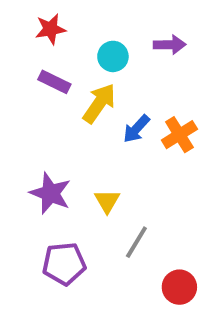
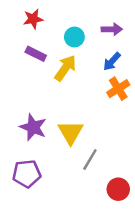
blue arrow: (136, 129) -> (112, 62), moved
yellow triangle: (107, 201) -> (71, 132), size x1.5
purple pentagon: (64, 264) -> (27, 174), moved

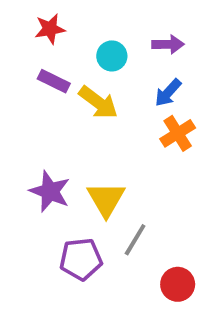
yellow arrow: (65, 68) -> (98, 102), turned 92
purple pentagon: (27, 174) -> (81, 259), moved

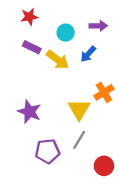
blue arrow: (168, 93) -> (88, 54), moved
orange cross: (178, 133) -> (104, 92), moved
yellow triangle: (106, 199) -> (79, 109), moved

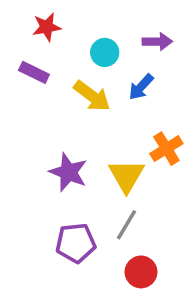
purple rectangle: (32, 47) -> (34, 72), moved
purple star: (29, 112) -> (68, 172), moved
red circle: (104, 166) -> (141, 272), moved

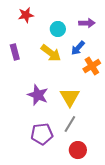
purple rectangle: (34, 72) -> (15, 52), moved, turned 49
orange cross: (166, 149) -> (92, 66), moved

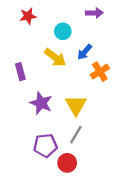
purple arrow: (87, 23) -> (94, 13), moved
purple rectangle: (15, 52) -> (20, 72), moved
red circle: (78, 150) -> (67, 163), moved

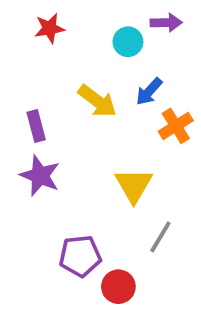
cyan circle: (63, 31) -> (128, 42), moved
purple star: (41, 103) -> (40, 176), moved
gray line: (76, 135) -> (160, 237), moved

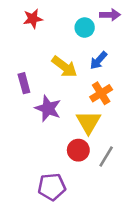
orange cross: (176, 126) -> (101, 93), moved
purple star: (40, 176) -> (48, 108), moved
purple pentagon: (80, 256) -> (52, 187), moved
red circle: (118, 287) -> (78, 150), moved

